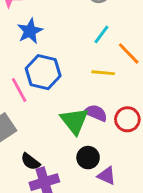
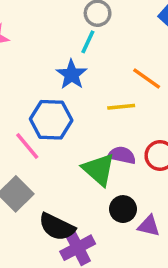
blue star: (30, 31) -> (72, 75), moved
cyan line: (101, 34) -> (88, 42), moved
black semicircle: (30, 162) -> (57, 227), size x1.5

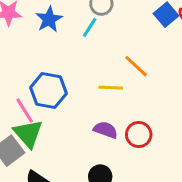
blue star: (72, 75) -> (49, 19), moved
green triangle: (99, 169) -> (28, 133), moved

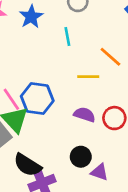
cyan line: (90, 27) -> (67, 37), moved, turned -42
blue hexagon: (48, 91) -> (37, 98), moved

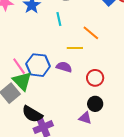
purple semicircle: (85, 115) -> (64, 67), moved
black circle: (81, 157) -> (95, 104), moved

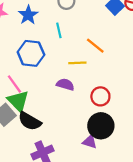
blue hexagon: (38, 65) -> (31, 53), moved
black circle: (95, 104) -> (101, 126), size x1.5
black semicircle: (32, 114) -> (30, 121), moved

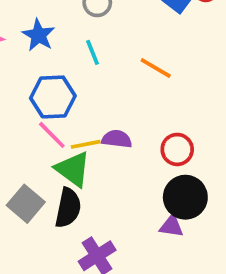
yellow line: (77, 63) -> (86, 144), moved
pink line: (14, 84) -> (52, 135), moved
green triangle: (18, 101) -> (73, 169), moved
black semicircle: (30, 121) -> (68, 208), turned -100

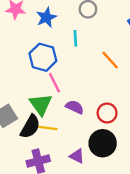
pink line: (52, 135) -> (55, 83), moved
purple semicircle: (117, 139) -> (75, 107), moved
yellow line: (86, 144) -> (48, 128), moved
purple triangle: (171, 226) -> (77, 156), moved

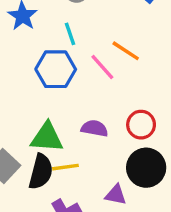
blue hexagon: (43, 57) -> (56, 69), moved
pink line: (55, 83) -> (102, 67), moved
green triangle: (41, 104) -> (47, 137), turned -35

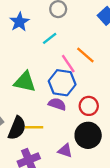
cyan line: (70, 34) -> (50, 38), turned 63
blue hexagon: (56, 69) -> (62, 83), moved
green triangle: (47, 137) -> (25, 82), moved

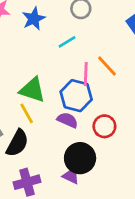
pink line: (68, 64) -> (86, 74), turned 30
yellow line: (34, 127) -> (27, 113), moved, turned 54
black circle: (88, 135) -> (80, 158), moved

